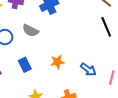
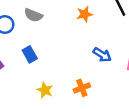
orange star: (57, 62) -> (85, 14), moved

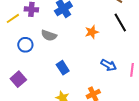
blue rectangle: (30, 54) -> (63, 68), moved

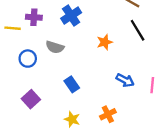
yellow line: (13, 18) -> (13, 28), turned 40
purple square: (18, 79) -> (31, 99), moved

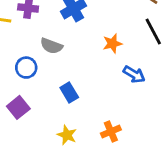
blue circle: (28, 59) -> (26, 68), moved
blue arrow: (125, 80) -> (134, 74), moved

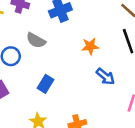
blue rectangle: (69, 92) -> (45, 84), turned 54

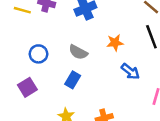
gray semicircle: (36, 40) -> (78, 52), moved

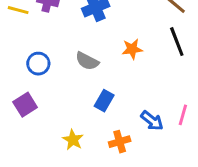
blue arrow: (130, 71) -> (152, 121), moved
blue rectangle: (73, 80) -> (104, 101), moved

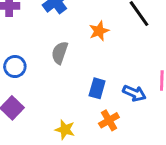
gray semicircle: (87, 61) -> (60, 53), turned 95
blue rectangle: (104, 101) -> (97, 88), moved

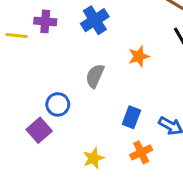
blue circle: (15, 67) -> (58, 104), moved
yellow star: (65, 130) -> (93, 158), turned 30

